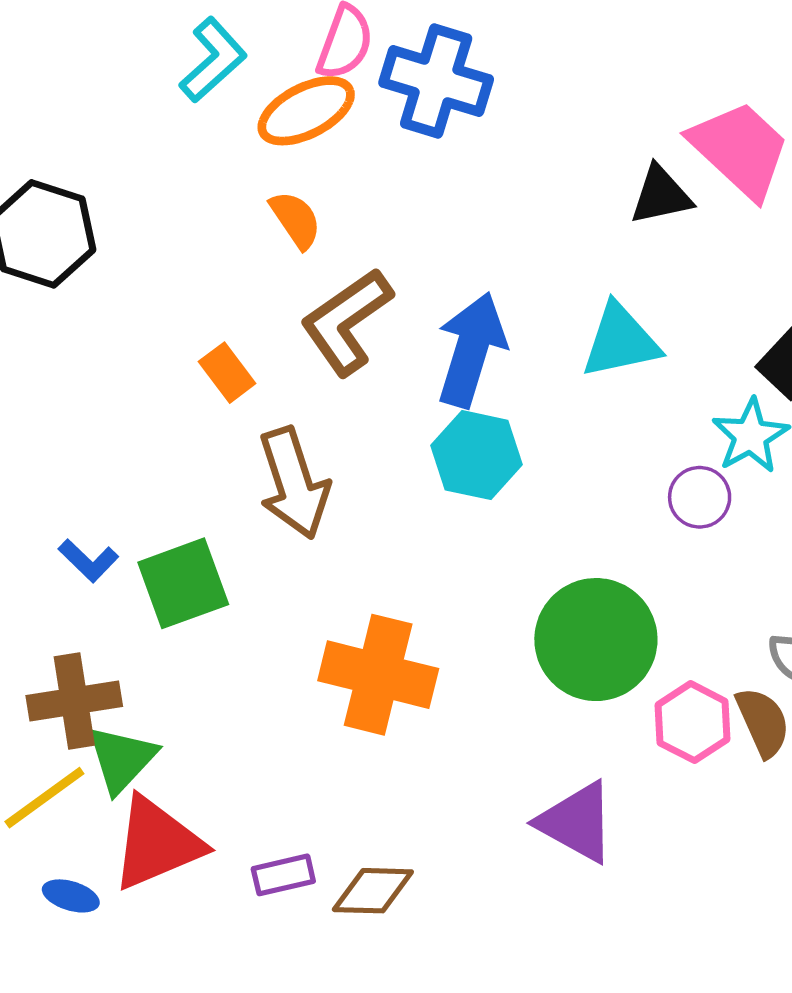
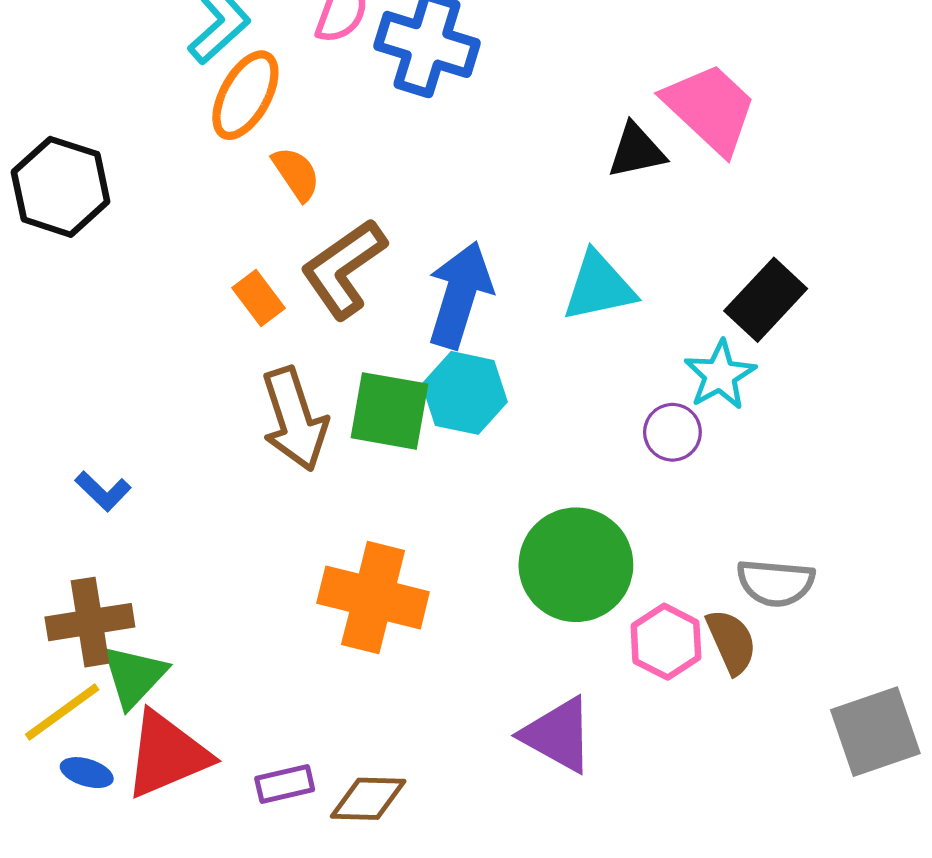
orange ellipse: (306, 111) -> (245, 95), moved, turned -34
orange rectangle: (227, 373) -> (259, 298), moved
green square: (183, 583) -> (389, 411), moved, turned 30
blue ellipse: (71, 896) -> (87, 773), moved

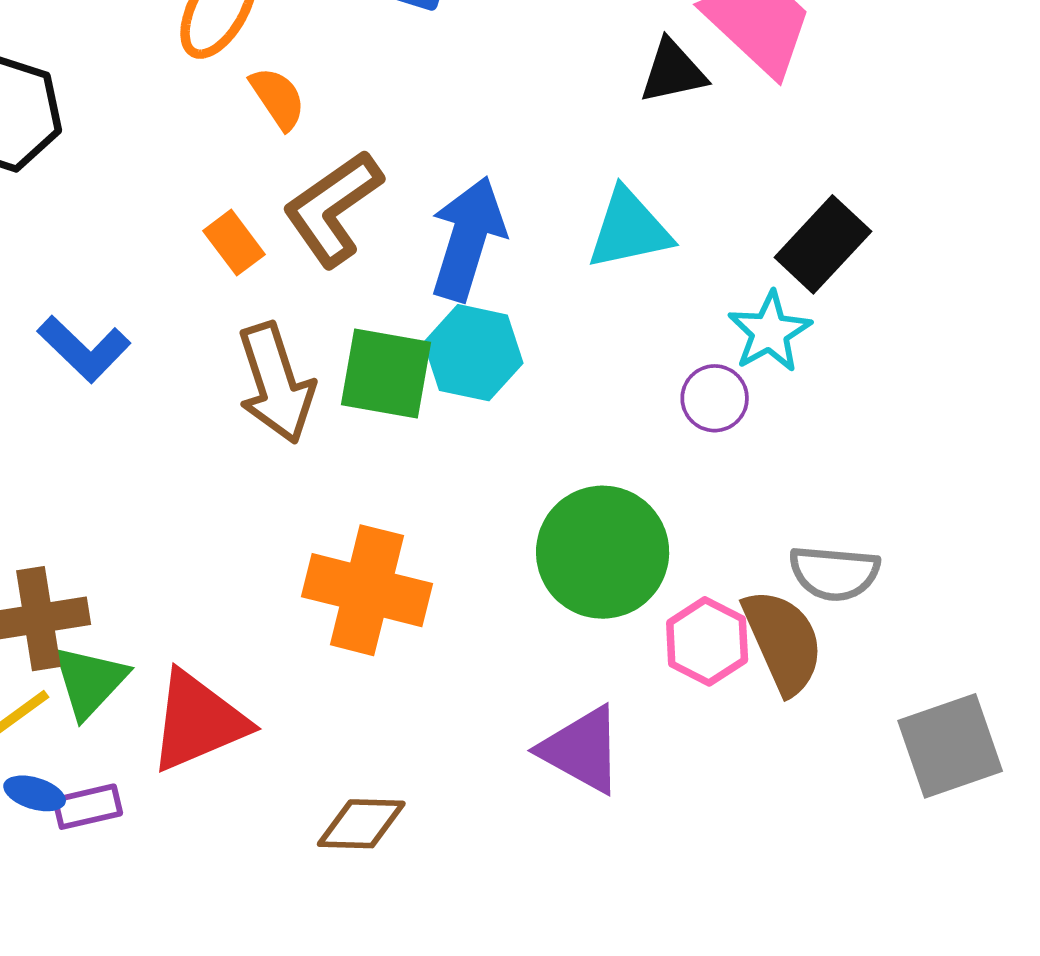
blue L-shape: (103, 491) -> (84, 349), moved, size x1.4
brown semicircle: (731, 642) -> (783, 641), size x1.4
red triangle: (167, 755) -> (198, 721), moved
purple rectangle: (285, 784) -> (88, 807), moved

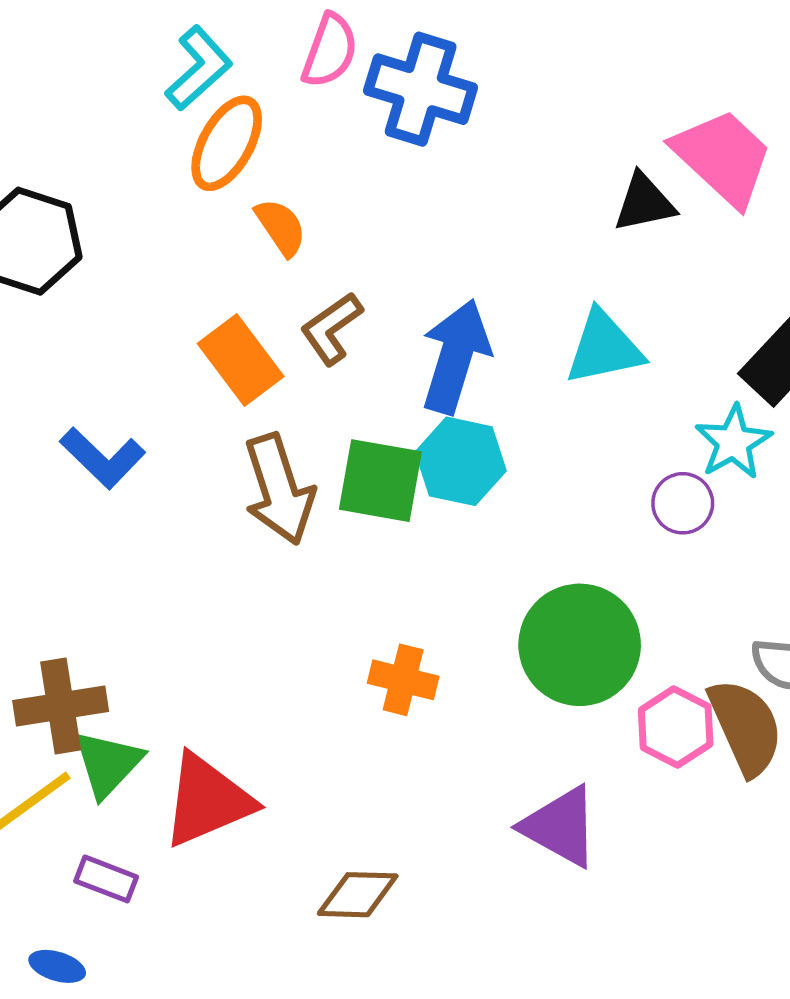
brown L-shape: (333, 208) -> (331, 329), size x0.7
orange rectangle: (234, 243) -> (241, 360), size x1.5
orange cross: (367, 590) -> (403, 680), moved, size x0.6
blue ellipse: (35, 793) -> (57, 966), moved
purple rectangle: (88, 807) -> (106, 879), turned 34

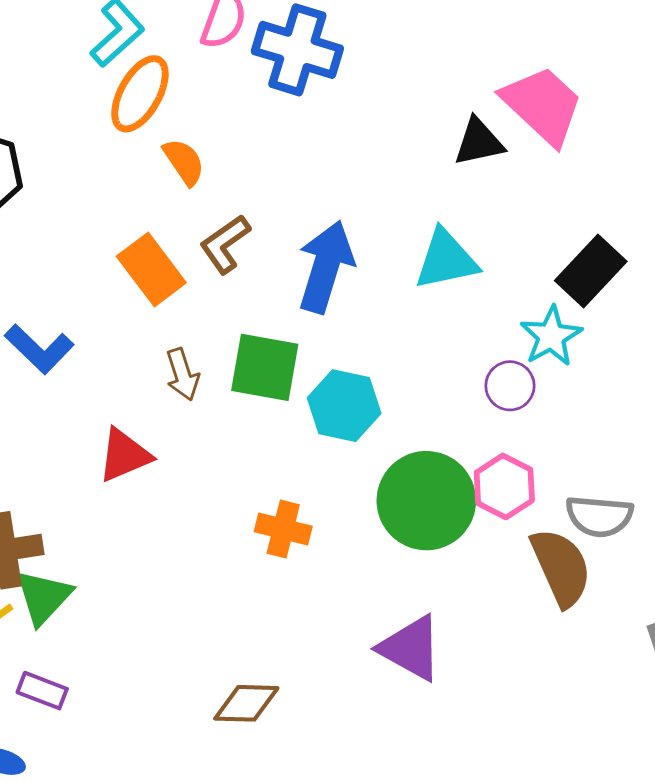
cyan hexagon: (461, 461) -> (344, 406), moved
brown arrow: (279, 489) -> (183, 374), size x0.6
pink hexagon: (676, 727) -> (504, 486), moved
red triangle: (207, 800) -> (124, 455), moved, size x0.7

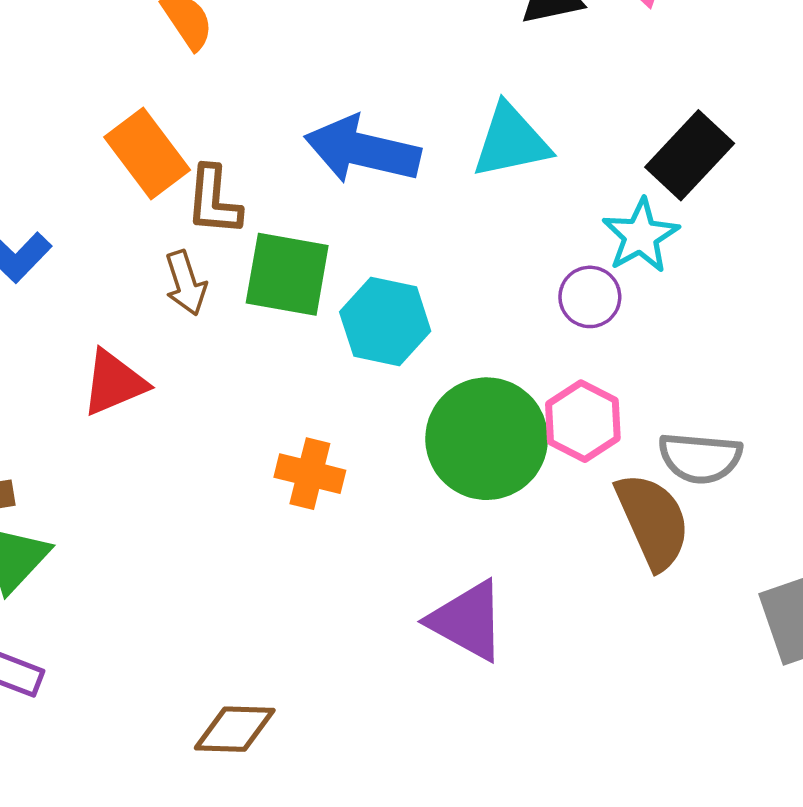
brown L-shape: (225, 244) -> (214, 201), moved, turned -50
blue arrow: (326, 267) -> (362, 150), turned -94
brown diamond: (246, 703) -> (235, 729), moved

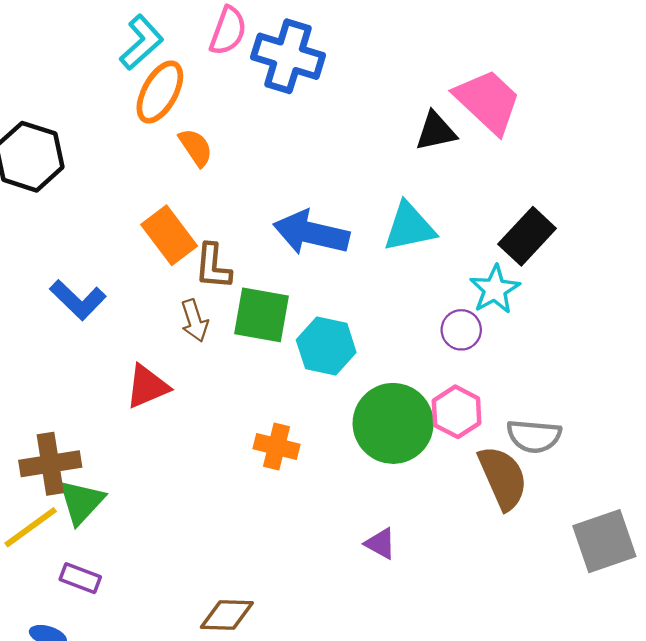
purple triangle: (467, 621) -> (380, 543), size x0.6

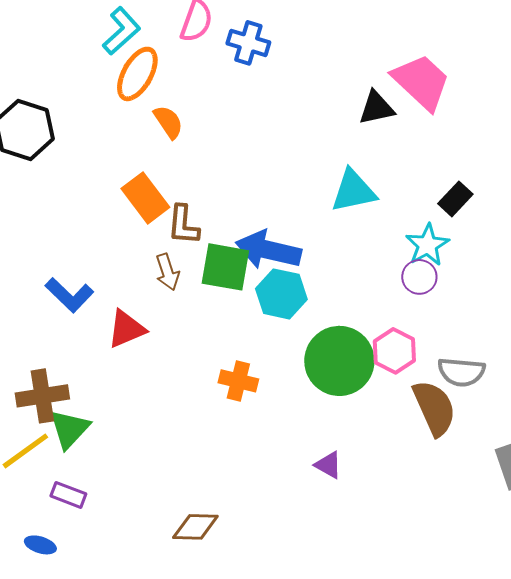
blue cross: (288, 56) -> (248, 43), size x0.7
blue arrow: (311, 233) -> (268, 250), moved
black rectangle: (527, 236) -> (455, 199), size x0.7
blue L-shape: (78, 300) -> (69, 295), moved
purple circle: (461, 330) -> (419, 277), moved

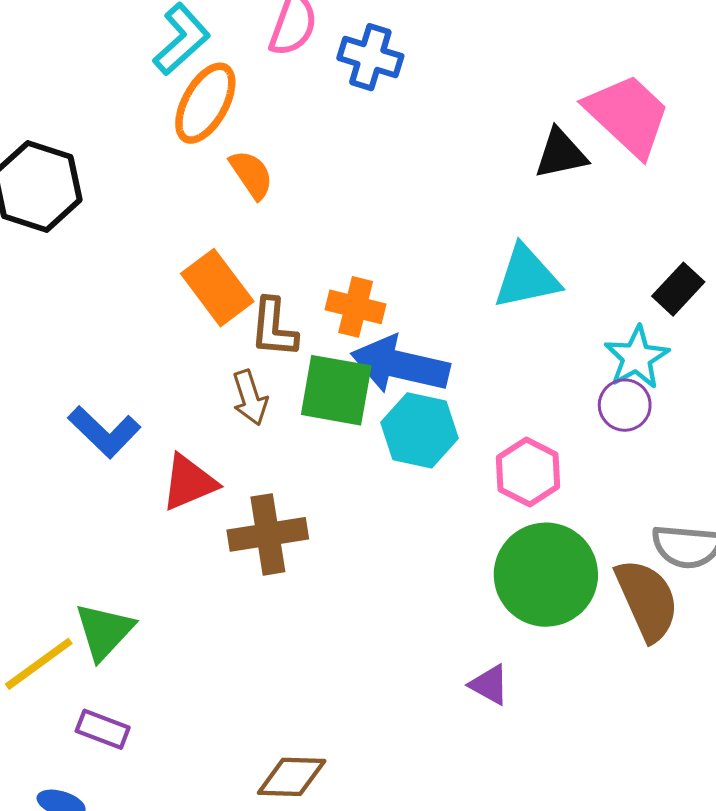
pink hexagon: (394, 351) -> (528, 472), moved
green circle: (339, 361) -> (546, 575), moved
orange cross: (238, 381) -> (356, 307), moved
brown cross: (42, 396) -> (268, 534), moved

